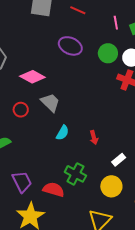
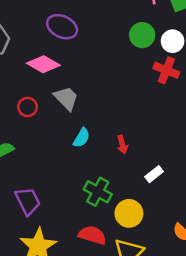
purple ellipse: (70, 46) -> (62, 27), moved
yellow circle: (111, 186) -> (129, 213), moved
red semicircle: (54, 189) -> (92, 235), moved

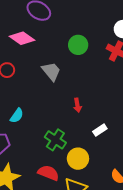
green circle: (142, 35) -> (78, 45), moved
gray trapezoid: (66, 98) -> (51, 71), moved
cyan semicircle: (82, 138) -> (17, 116), moved

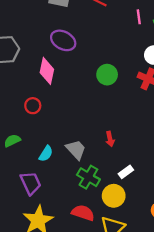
pink diamond: (22, 38) -> (47, 71), turned 70
gray trapezoid: (51, 71) -> (76, 150), moved
white rectangle: (100, 130) -> (126, 172), moved

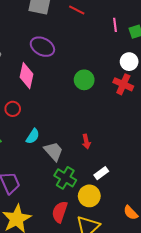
cyan semicircle: (46, 154) -> (33, 136), moved
red semicircle: (83, 213) -> (60, 212), turned -90

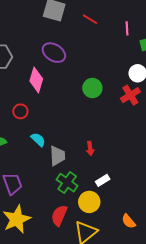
pink line: (115, 25) -> (127, 28), moved
red cross: (123, 84) -> (130, 95), turned 30
cyan semicircle: (33, 136) -> (38, 140), turned -84
gray trapezoid: (54, 151) -> (57, 156), turned 35

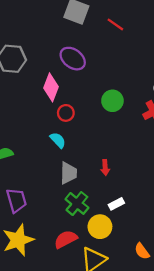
red circle: (20, 111) -> (66, 113), moved
cyan semicircle: (38, 140) -> (58, 140), moved
red semicircle: (59, 215) -> (66, 239), turned 35

